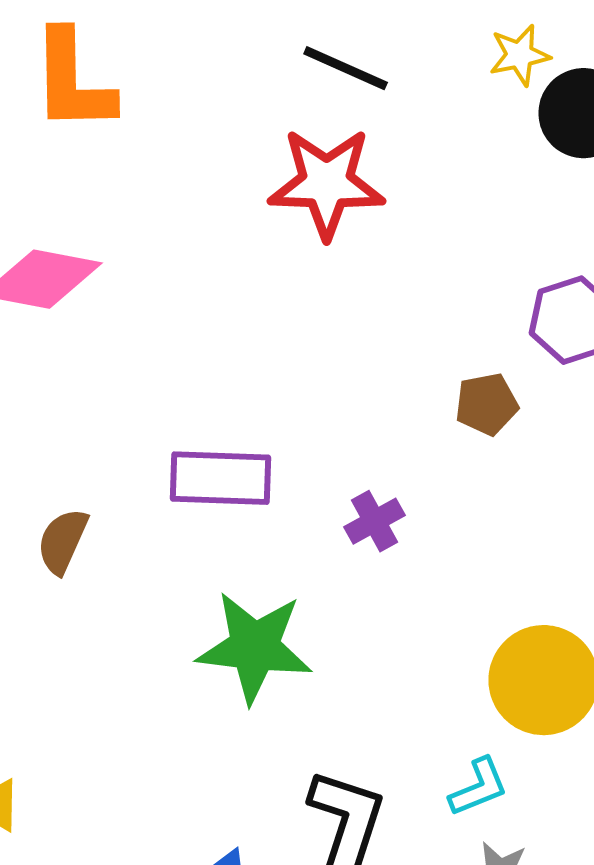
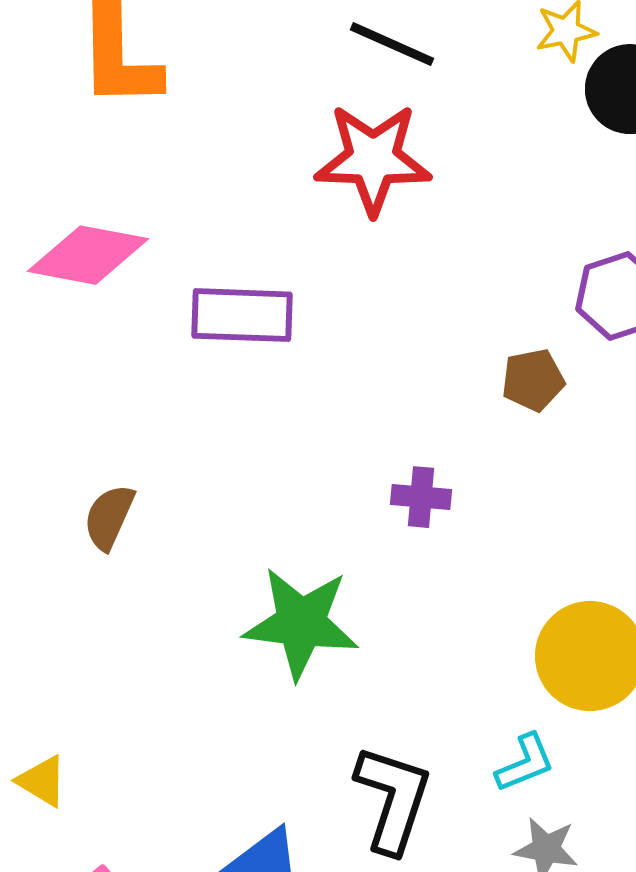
purple rectangle: (221, 478) -> (242, 315), moved
purple cross: (375, 521) -> (421, 497), turned 34

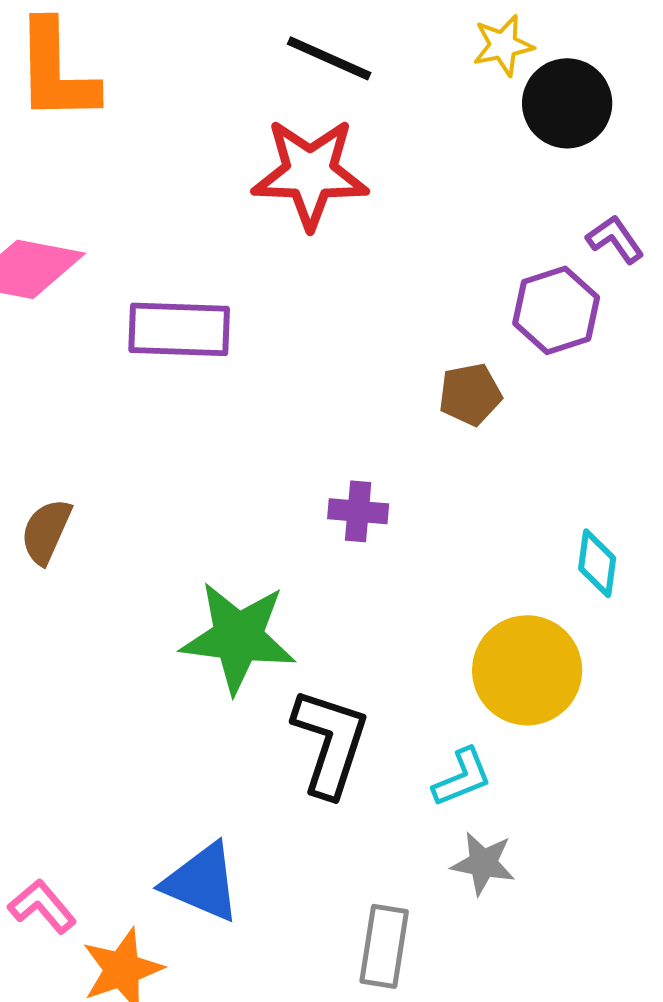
black L-shape: (393, 799) -> (330, 742), moved

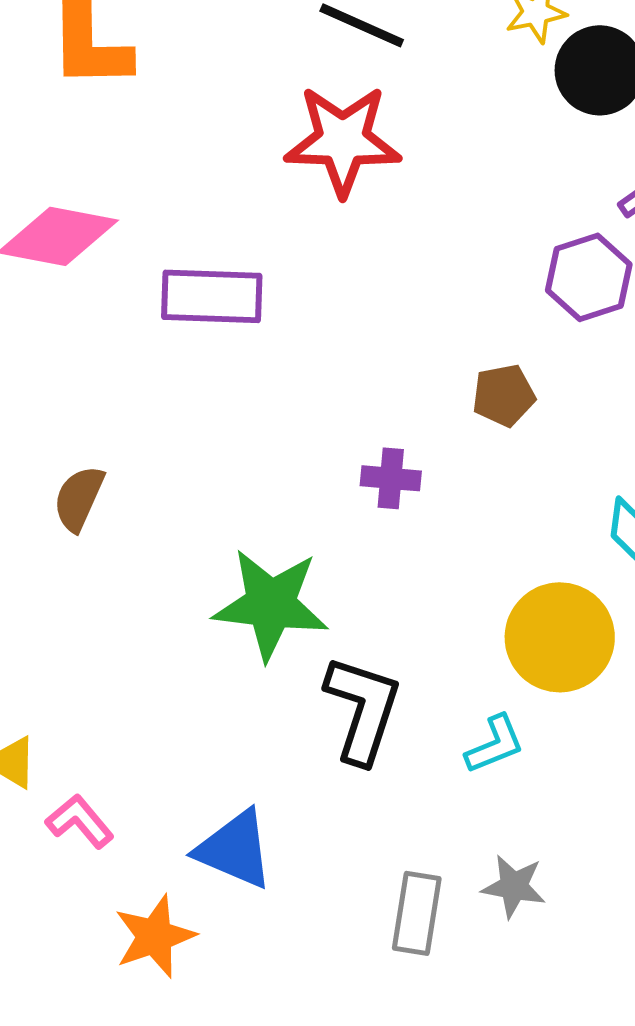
brown pentagon: (470, 394) -> (504, 395), moved
gray star: (483, 863) -> (514, 886), moved
pink L-shape: (42, 906) -> (80, 821), moved

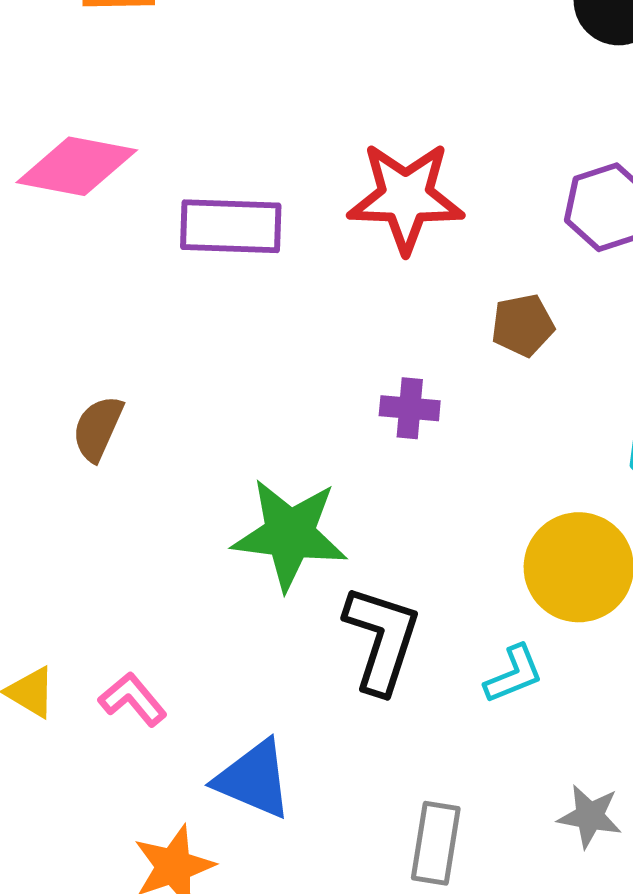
red star: (343, 140) -> (406, 197), moved
pink L-shape: (80, 821) -> (133, 699), moved
gray star: (514, 886) -> (590, 816), moved

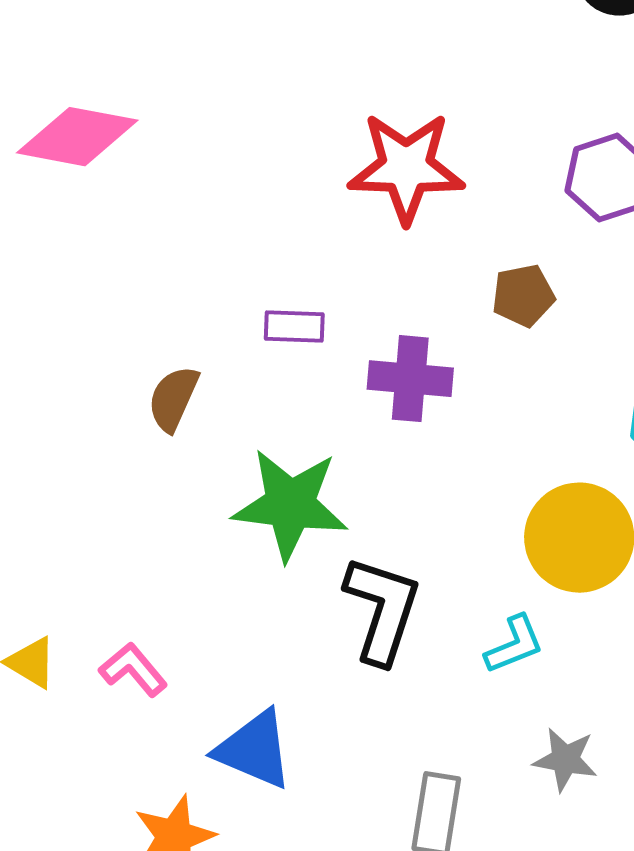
purple rectangle: (231, 226) -> (294, 327), moved, size x0.6
purple cross: (410, 408) -> (410, 379), size x1.4
brown semicircle: (98, 428) -> (173, 399), moved
gray star: (590, 816) -> (565, 760), moved

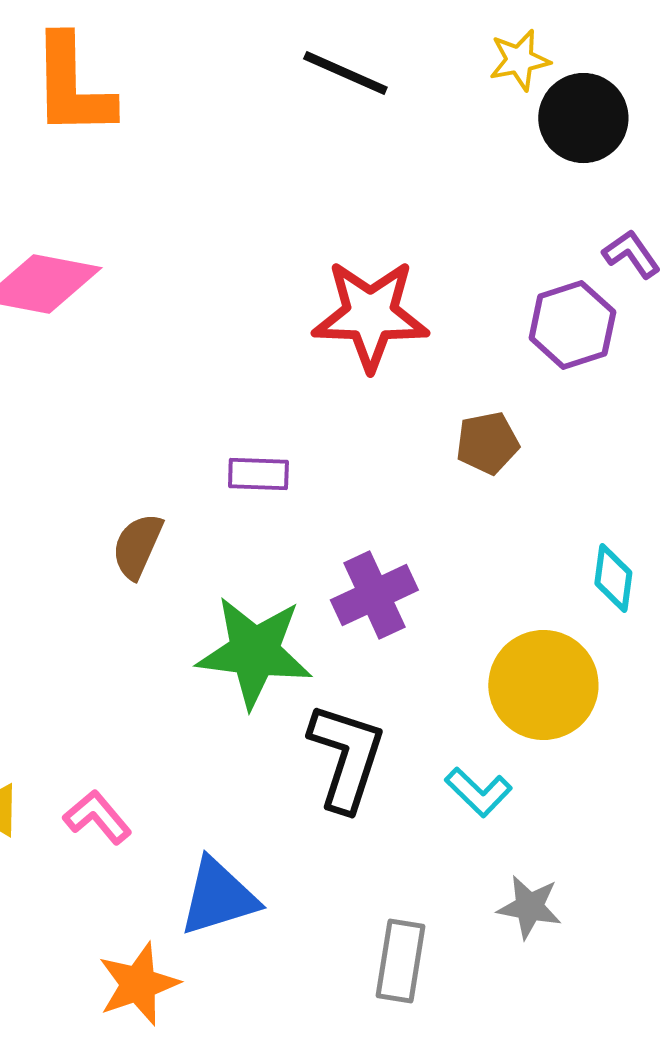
purple cross: (410, 379) -> (374, 595), moved, turned -30
cyan L-shape: (514, 645) -> (478, 792), turned 66
blue triangle: (254, 750) -> (218, 897), turned -40

